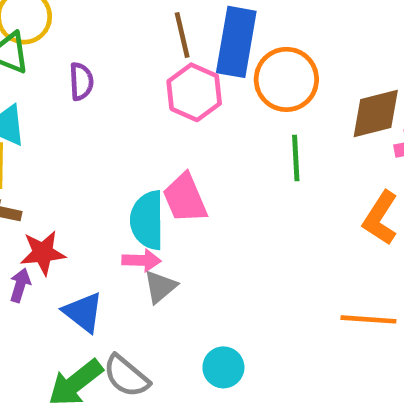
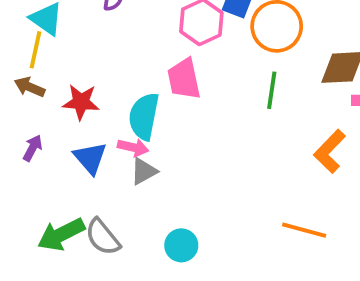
pink trapezoid: (185, 198) -> (184, 79), moved
red star: (43, 253) -> (81, 102), moved
blue triangle: (83, 312) -> (90, 158), moved

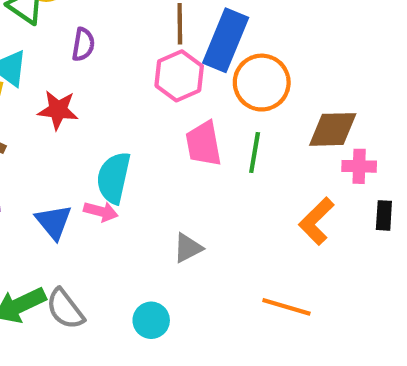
pink trapezoid: (184, 79) -> (204, 144), moved
red star: (81, 102) -> (58, 110), moved
gray triangle: (144, 171) -> (188, 248), moved

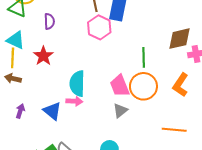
orange circle: (262, 83) -> (143, 86), moved
red star: (58, 110) -> (43, 56), turned -30
pink trapezoid: (204, 144) -> (120, 86), moved

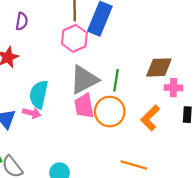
gray triangle: (120, 111) -> (84, 80), moved, size x1.8

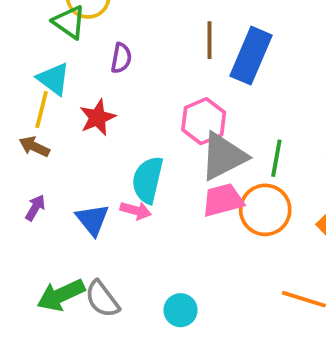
pink hexagon: (74, 38) -> (204, 121), moved
pink trapezoid: (84, 106) -> (223, 200), turned 85

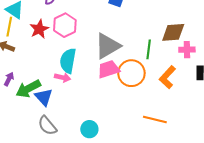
pink hexagon: (204, 121) -> (65, 25), moved
green line: (276, 158) -> (149, 49), moved
blue triangle: (93, 220) -> (44, 97), moved
green arrow: (61, 295) -> (28, 89), moved

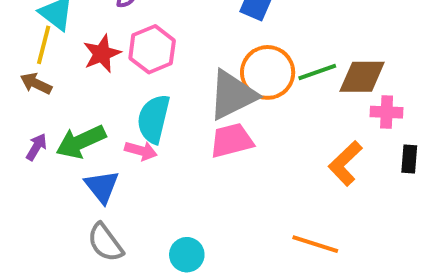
green line: (149, 49) -> (317, 72), moved, turned 60
orange circle: (131, 73) -> (268, 72), moved
green arrow: (28, 89) -> (81, 142), moved

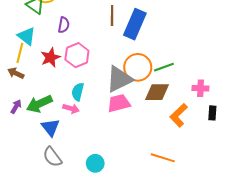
brown diamond: (362, 77) -> (157, 92), moved
cyan semicircle: (154, 119) -> (78, 92), size x0.7

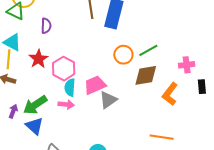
pink hexagon: (77, 55) -> (64, 69), moved
orange circle: (138, 67) -> (123, 55), size x0.7
gray triangle: (119, 79) -> (108, 100), moved, size x0.7
pink trapezoid: (119, 103) -> (95, 85), moved
blue triangle: (50, 127) -> (34, 126), moved

